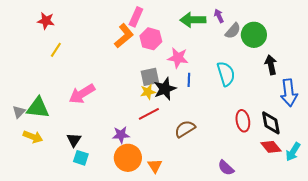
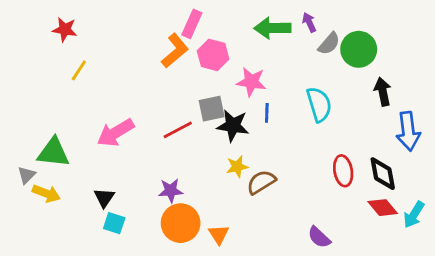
black star: (165, 89) -> (233, 126), turned 30
yellow star: (148, 92) -> (237, 167), moved
gray triangle: (19, 112) -> (27, 175), moved
red line: (149, 114) -> (178, 130), moved

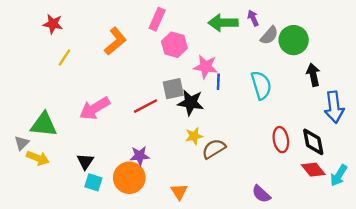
orange L-shape: (175, 51) -> (115, 41), moved
blue line: (267, 113) -> (218, 82), moved
orange circle: (181, 223) -> (129, 178), moved

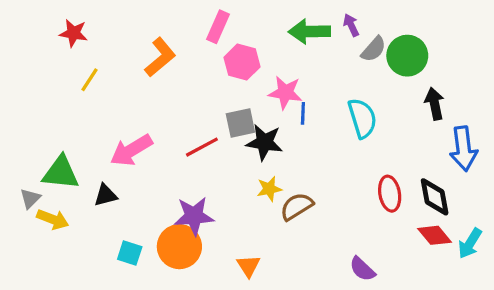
purple star: (140, 156) -> (194, 216), size x1.4
black triangle: (85, 162) -> (106, 195), moved, turned 42

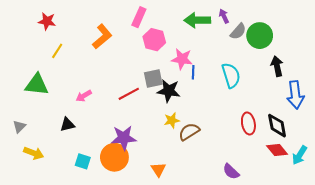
pink arrow: (131, 150) -> (84, 96), size x0.6
green triangle: (61, 173) -> (37, 85), moved
yellow arrow: (53, 219) -> (34, 153), moved

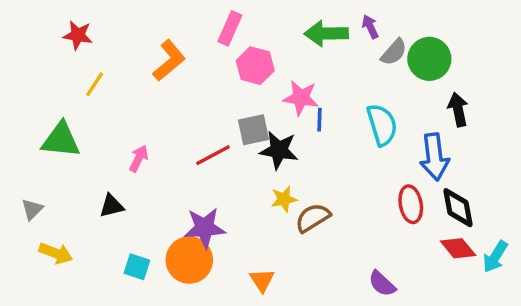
blue arrow: (295, 95) -> (434, 157), moved
pink arrow: (84, 96) -> (139, 159), turned 147

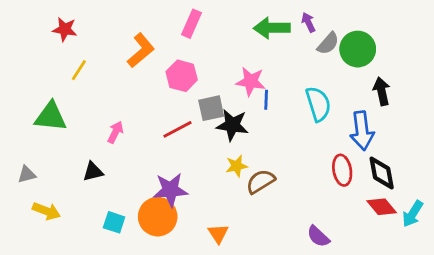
pink hexagon: (255, 66) -> (182, 76), moved
gray triangle: (32, 209) -> (27, 174), turned 30

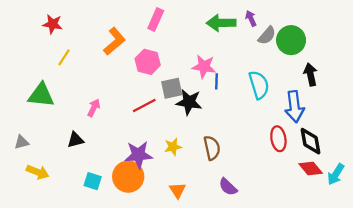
yellow star: (237, 166) -> (173, 147), moved
brown semicircle: (261, 181) -> (212, 148), turned 110
purple semicircle: (318, 236) -> (228, 187), moved

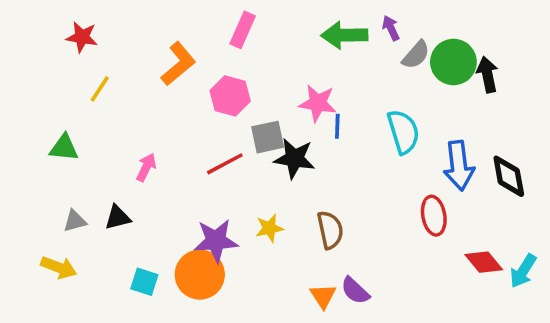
black arrow: (311, 75) -> (487, 75), moved
green triangle: (41, 95) -> (64, 148), size x0.7
black diamond: (311, 141) -> (509, 176), moved
gray triangle: (22, 142) -> (75, 221), moved
orange triangle: (178, 190) -> (323, 296), moved

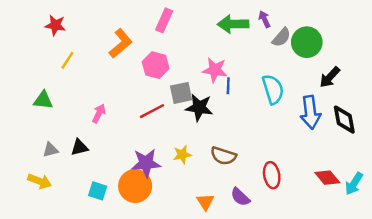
black arrow: (487, 75) -> (330, 77), moved, turned -125
red ellipse: (434, 216) -> (272, 175), moved
brown semicircle: (330, 230) -> (223, 156), turned 120
orange triangle: (323, 296) -> (205, 202), moved

